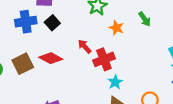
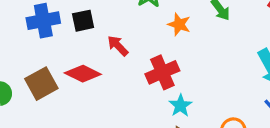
black square: (52, 23) -> (83, 21), turned 32
red arrow: (85, 46) -> (118, 46), moved

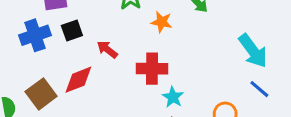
red cross: (162, 72) -> (152, 69), turned 32
red diamond: (83, 74) -> (78, 80), turned -40

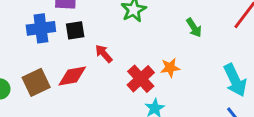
orange star: (162, 22) -> (170, 68), moved, turned -30
red cross: (152, 69) -> (141, 79), turned 36

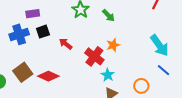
green arrow: (194, 28) -> (108, 15), moved
red diamond: (72, 76) -> (48, 76), moved, turned 45

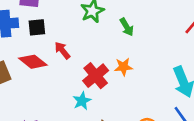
cyan star: (108, 75) -> (82, 101), moved
red diamond: (48, 76) -> (33, 62), moved

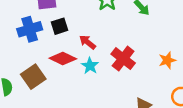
orange star: (123, 67) -> (167, 60), moved
cyan star: (82, 101) -> (90, 66), moved

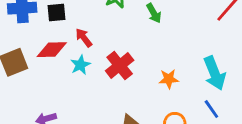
red diamond: (63, 58) -> (52, 50), turned -40

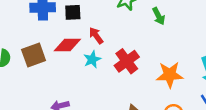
orange star: (169, 79) -> (170, 75), size x1.5

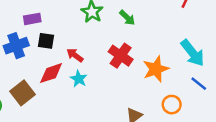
black square: (73, 12) -> (46, 41), turned 30
red cross: (127, 61) -> (121, 56), moved

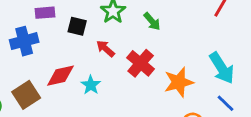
black square: (46, 41) -> (77, 26), moved
red arrow: (75, 55) -> (105, 49), moved

